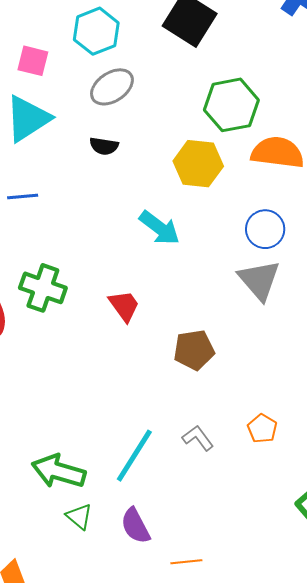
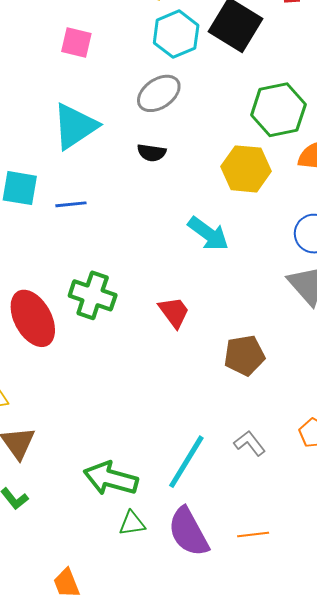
cyan hexagon: (96, 31) -> (176, 34), moved
pink square: (33, 61) -> (76, 43), moved
green triangle: (79, 516) -> (132, 523), turned -48
purple semicircle: (135, 526) -> (188, 532), size x1.4
orange line: (186, 562) -> (253, 535), moved

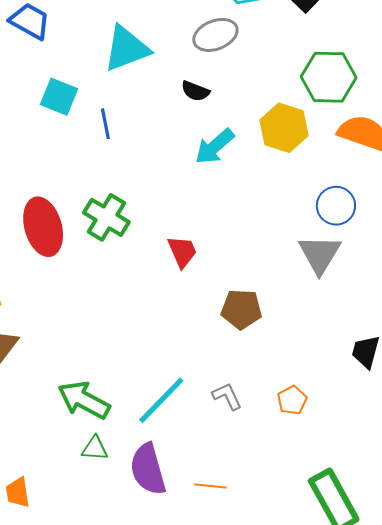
blue line: (71, 204) -> (105, 124), turned 72
cyan arrow: (208, 234) -> (215, 146), moved, turned 90

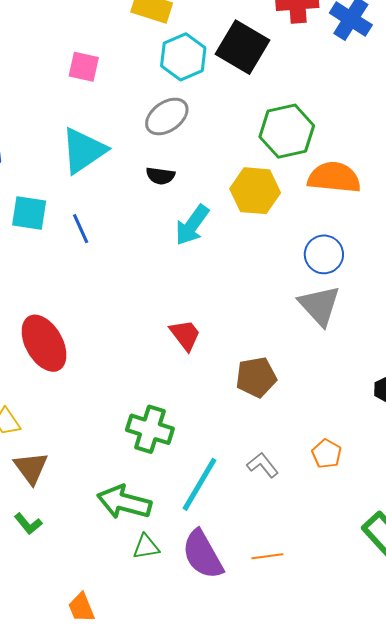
green cross: (106, 217) -> (150, 429), moved

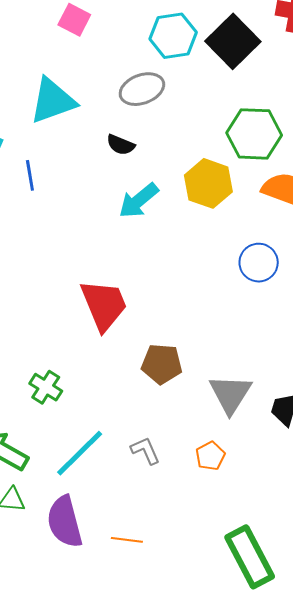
gray triangle: (319, 305) -> (230, 394), moved
red trapezoid: (185, 335) -> (104, 305), size x1.6
green cross: (150, 429) -> (46, 387), size x0.7

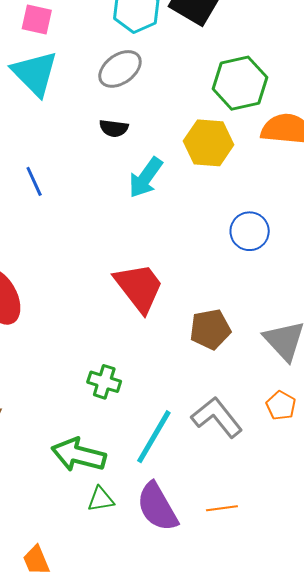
cyan triangle: (53, 101) -> (35, 73), moved, turned -40
blue circle: (259, 263) -> (250, 231), moved
gray L-shape: (145, 451) -> (217, 417), size x1.6

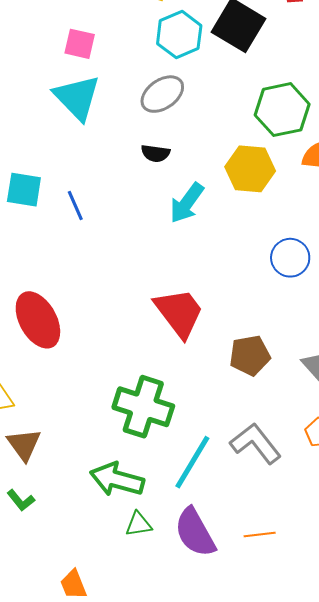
green cross: (104, 382) -> (143, 407), size x1.8

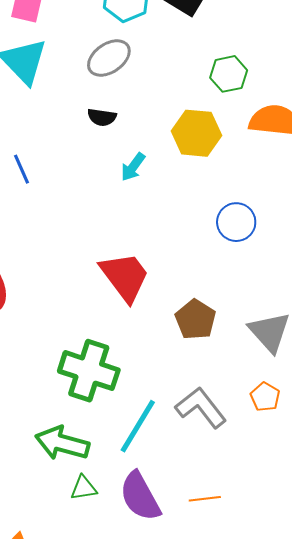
green hexagon: (282, 110) -> (229, 74), size x0.7
cyan arrow: (187, 203) -> (133, 167), size x0.7
brown pentagon: (250, 355) -> (195, 320), turned -30

